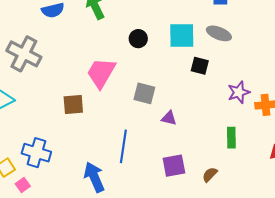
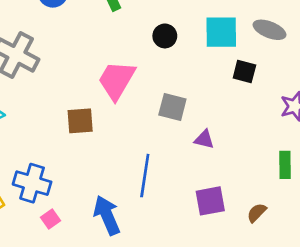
pink square: (23, 185) -> (51, 219), moved

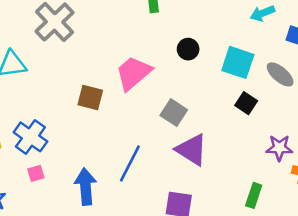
purple triangle: (204, 139) -> (192, 150), size x1.8

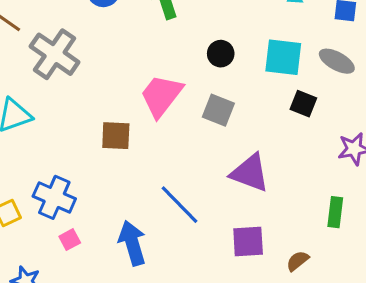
gray square: (174, 113) -> (218, 110), moved
blue line: (130, 164) -> (180, 205), turned -60

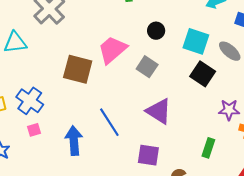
black square: (303, 104) -> (203, 74), size x1.4
brown square: (116, 136) -> (78, 69), size x1.4

